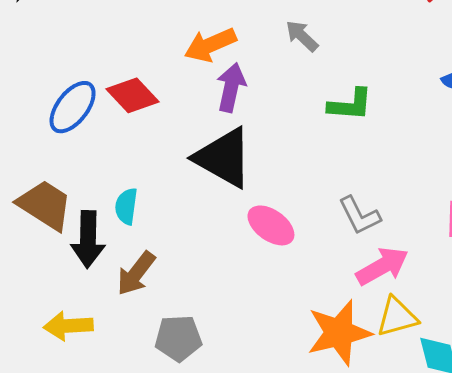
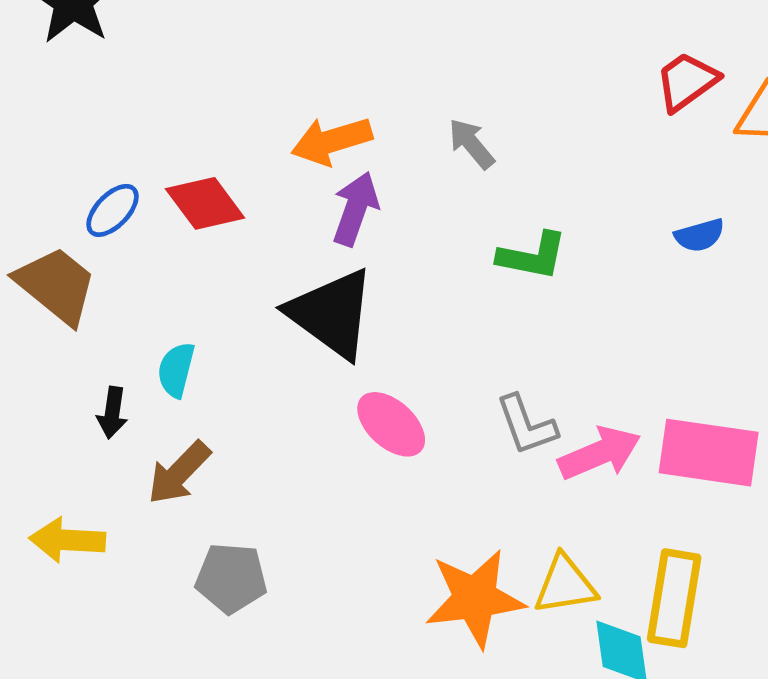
blue ellipse: (73, 107) -> (113, 210), size x0.7
brown trapezoid: (45, 205) -> (56, 285), moved
black arrow: (88, 239) -> (112, 413), size x0.6
pink arrow: (382, 266) -> (600, 453), moved

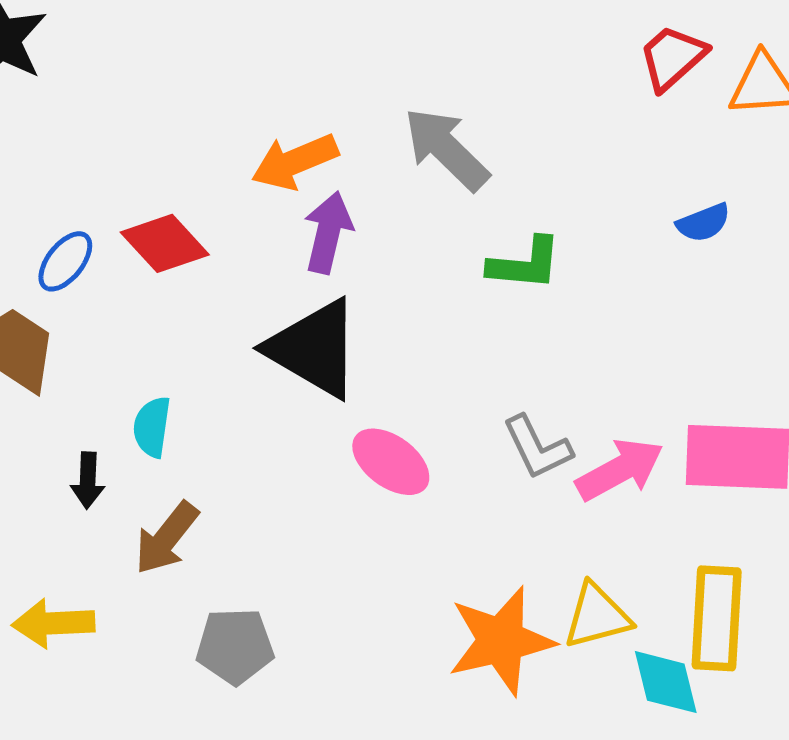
gray arrow: (471, 144) -> (446, 149), size x1.6

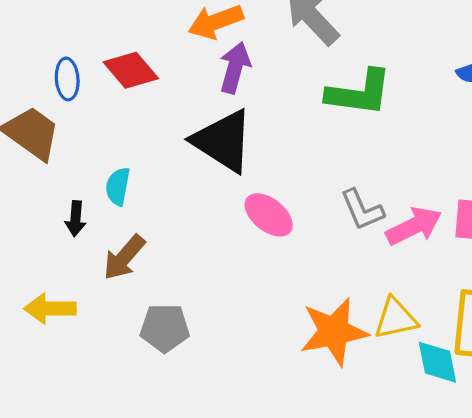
blue ellipse: (65, 261) -> (67, 79), turned -45
green L-shape: (525, 264) -> (359, 93), size x1.4

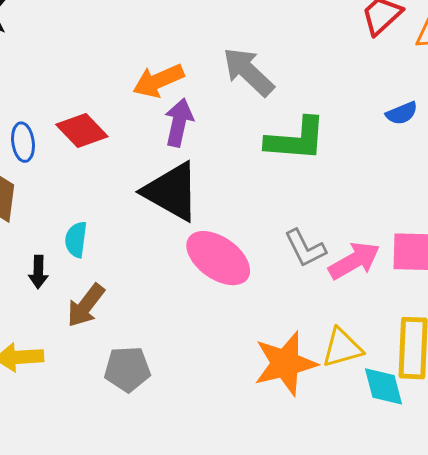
pink ellipse: (269, 215) -> (218, 258), size x1.4

